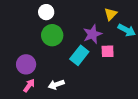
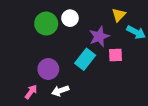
white circle: (46, 12) -> (70, 18), moved
green circle: (52, 35) -> (46, 24), moved
purple circle: (26, 64) -> (48, 69), moved

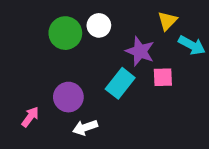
purple star: (99, 37) -> (140, 51), turned -30
pink arrow: (31, 92) -> (30, 117), moved

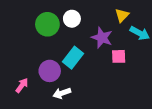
cyan rectangle: (120, 83) -> (73, 58), moved

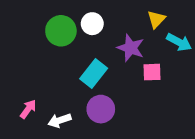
purple circle: (50, 71) -> (101, 109), moved
white arrow: (62, 93) -> (59, 120), moved

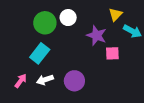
cyan rectangle: (94, 73) -> (40, 53), moved
white arrow: (59, 120) -> (45, 80), moved

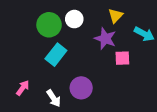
yellow triangle: (116, 14) -> (116, 16), moved
cyan rectangle: (40, 53) -> (56, 55), moved
white arrow: (45, 80) -> (54, 98), moved, turned -105

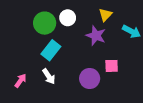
pink square: (122, 58) -> (112, 66), moved
purple circle: (81, 88) -> (90, 78), moved
white arrow: (54, 98) -> (49, 76), moved

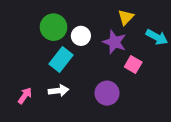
white circle: (68, 18) -> (81, 36), moved
pink square: (112, 66) -> (133, 64), moved, turned 32
white arrow: (49, 76) -> (58, 91), turned -63

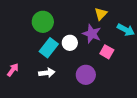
white circle: (81, 36) -> (70, 43), moved
pink arrow: (25, 96) -> (13, 70), moved

